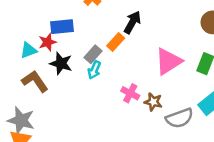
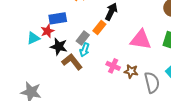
pink triangle: (168, 61) -> (141, 40), turned 45
brown L-shape: (35, 81) -> (72, 62), moved
gray semicircle: (179, 118) -> (152, 82), turned -80

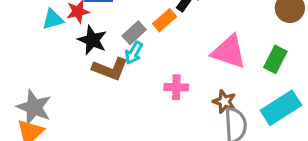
brown L-shape: (72, 62) -> (110, 69), turned 140
pink cross: (113, 66) -> (176, 87), turned -32
brown star: (131, 71) -> (224, 102), moved

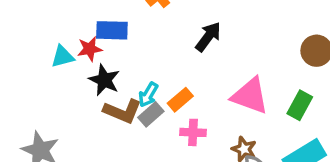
orange rectangle: (165, 20) -> (180, 100), moved
gray rectangle: (134, 33) -> (151, 114), moved

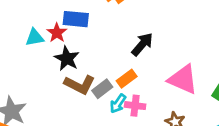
black arrow: (208, 37) -> (142, 44), moved
red star: (90, 49) -> (57, 33), turned -30
cyan arrow: (148, 95) -> (118, 104), moved

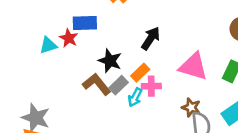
black star: (67, 59) -> (110, 61), moved
brown L-shape: (80, 85) -> (97, 84), turned -148
pink cross: (135, 106) -> (151, 86), moved

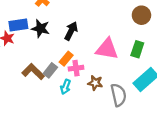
black star: (110, 61) -> (40, 28), moved
cyan arrow: (135, 97) -> (65, 87), moved
brown star: (191, 107) -> (95, 83), moved

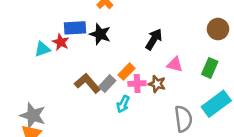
black arrow: (71, 31) -> (154, 39), moved
pink triangle: (107, 49) -> (175, 64), size x0.6
brown star: (95, 83) -> (157, 84), moved

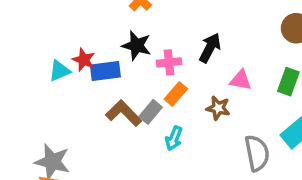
blue rectangle: (75, 28) -> (105, 71), moved
pink cross: (137, 84) -> (169, 62), moved

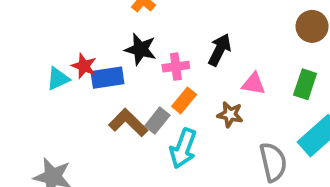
cyan arrow: (174, 138) -> (183, 148), size x1.5

